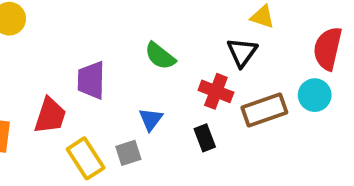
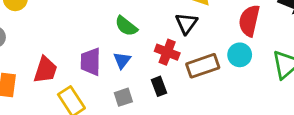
purple trapezoid: (91, 80) -> (91, 62), moved
blue triangle: (151, 119) -> (122, 60), moved
gray square: (128, 153) -> (123, 97), moved

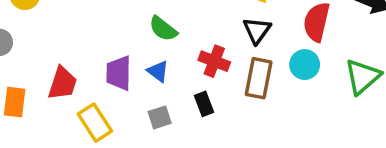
black triangle: (186, 23) -> (257, 30), moved
blue triangle: (122, 60) -> (158, 71), turned -30
brown rectangle: (203, 66) -> (259, 78), turned -60

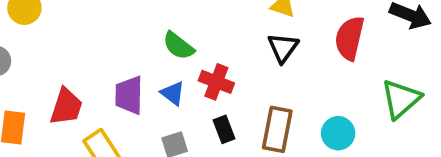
red cross: (214, 61) -> (216, 82), moved
cyan circle: (305, 65) -> (338, 133), moved
brown rectangle: (259, 78) -> (277, 129), moved

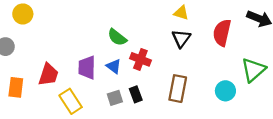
black rectangle: (224, 129) -> (136, 94), moved
cyan circle: (338, 133) -> (225, 91), moved

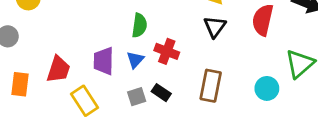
green semicircle: (117, 37) -> (139, 25), turned -120
blue triangle: (114, 66) -> (135, 60), turned 35
black rectangle: (136, 94) -> (161, 93), turned -35

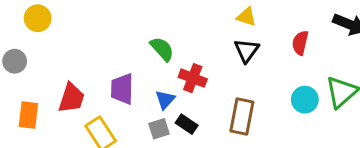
red semicircle: (263, 20) -> (300, 43), size x0.7
green semicircle: (139, 25) -> (162, 49), turned -50
blue triangle: (135, 60) -> (165, 100), moved
cyan circle: (267, 88) -> (305, 100), moved

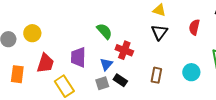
yellow circle: (38, 18) -> (32, 33), moved
cyan circle: (305, 100) -> (191, 72), moved
brown rectangle: (242, 116) -> (156, 75), size x0.7

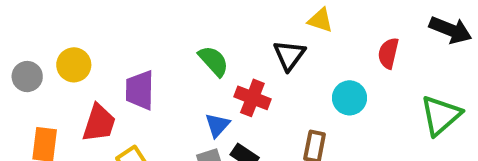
black triangle: (159, 32) -> (289, 55), moved
purple trapezoid: (78, 57) -> (140, 90), moved
cyan circle: (191, 72) -> (349, 98), moved

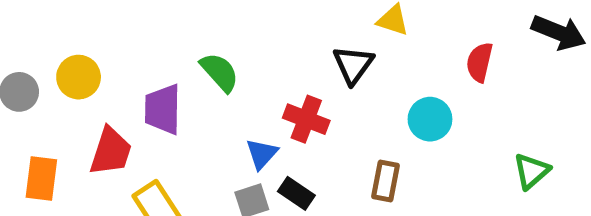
green semicircle: (214, 61) -> (220, 72), moved
green triangle: (441, 115) -> (531, 171), moved, size x0.7

